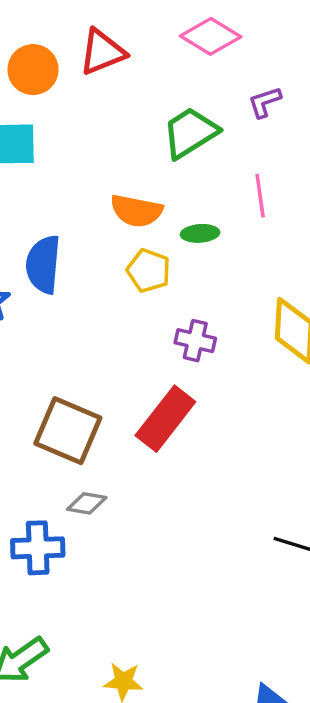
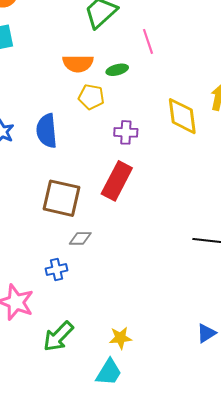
blue semicircle: (43, 264) -> (47, 131), moved
blue cross: (38, 548) -> (56, 269), size x0.7

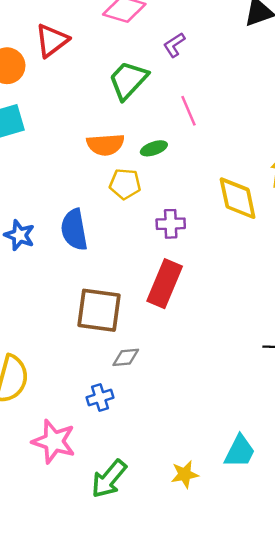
cyan trapezoid: (109, 372) -> (240, 451), moved

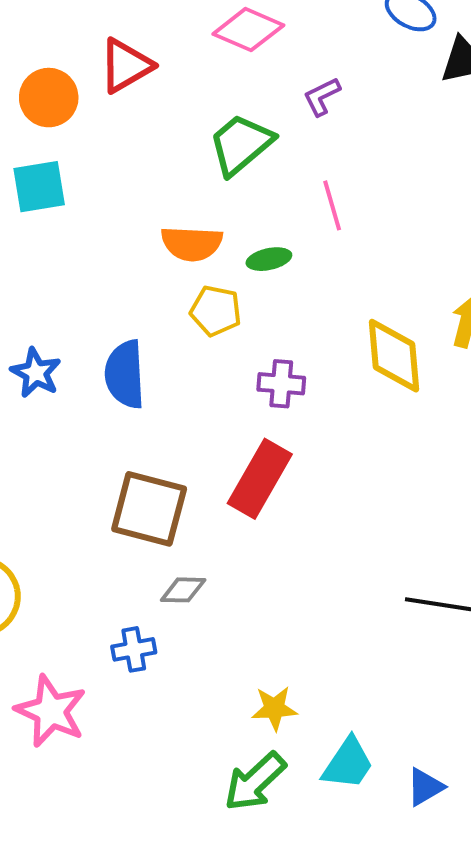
yellow star: (185, 474) -> (274, 708), moved
green arrow: (109, 479) -> (255, 782), moved

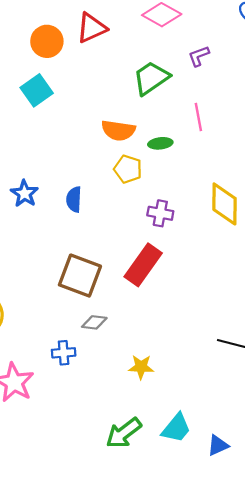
cyan square: (39, 187) -> (37, 90), turned -32
blue semicircle: (125, 374) -> (74, 199), size x0.7
yellow star: (274, 708) -> (141, 367), moved

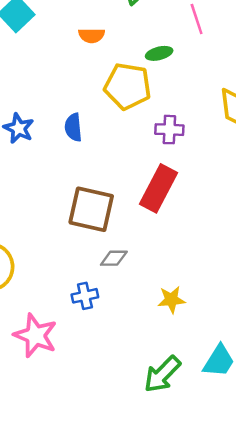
orange semicircle: (118, 130) -> (91, 35), moved, size x0.7
yellow pentagon: (128, 169) -> (128, 86), size x1.5

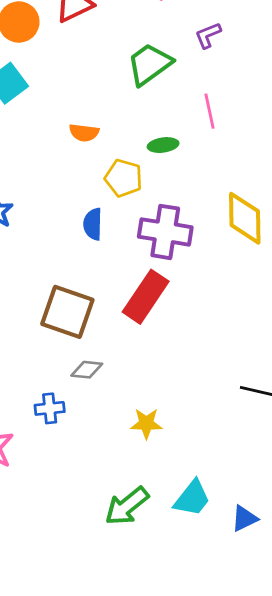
orange semicircle: (91, 35) -> (84, 133), moved
yellow pentagon: (128, 86) -> (124, 178), size x0.7
blue semicircle: (73, 127) -> (93, 224), moved
purple cross: (169, 130) -> (165, 232), size x1.6

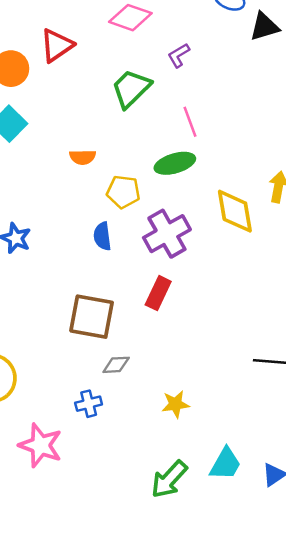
green ellipse: (163, 145) -> (175, 163), moved, size x1.5
purple cross: (165, 232) -> (167, 234), turned -30
red rectangle: (146, 297) -> (158, 293), size x0.7

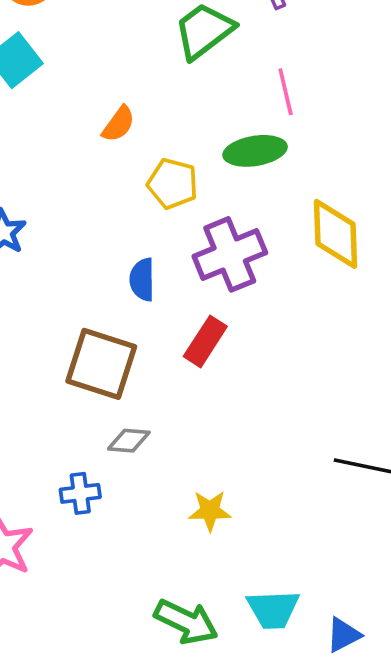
orange semicircle: (83, 157) -> (119, 124), turned -60
blue semicircle: (102, 236) -> (142, 280), moved
cyan trapezoid: (225, 464) -> (273, 609), turned 51
green arrow: (169, 479) -> (186, 622), turned -114

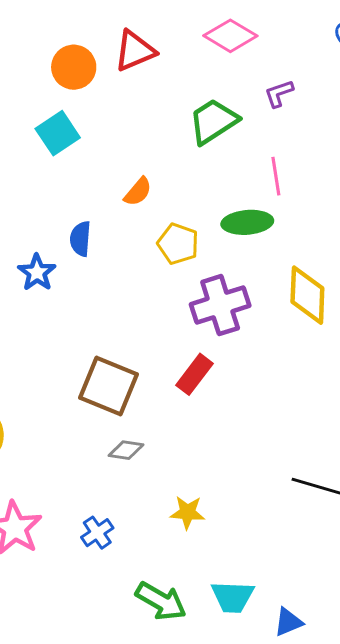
blue semicircle: (142, 280) -> (80, 239), moved
blue cross: (80, 493) -> (97, 533), moved, turned -32

